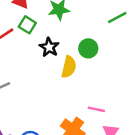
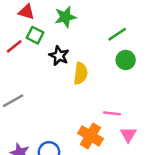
green line: (117, 17) -> (117, 34), moved
green circle: (88, 48) -> (126, 60), moved

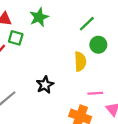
black star: (59, 56) -> (45, 85), moved, turned 30
yellow semicircle: (81, 73) -> (80, 61), moved

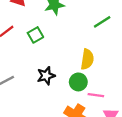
green square: (16, 38) -> (35, 35), moved, turned 32
green circle: (98, 45) -> (78, 82), moved

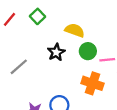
yellow semicircle: (87, 59) -> (75, 30), moved, turned -66

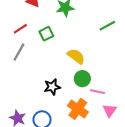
black star: (56, 52) -> (52, 87), moved
gray line: (19, 67) -> (19, 52), moved, turned -36

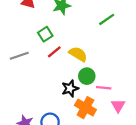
red line: (20, 29) -> (54, 52), moved
gray line: (19, 52) -> (19, 56), turned 48
black star: (52, 87) -> (70, 88), moved

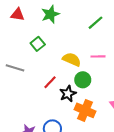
red line: (54, 52) -> (50, 82), moved
gray line: (19, 56) -> (15, 68), turned 42
pink line: (104, 88) -> (98, 56), moved

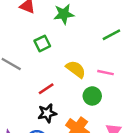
green circle: (83, 80) -> (92, 96), moved
black star: (68, 94) -> (47, 113), moved

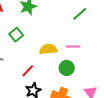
green line: (111, 35) -> (80, 14), moved
yellow semicircle: (76, 69) -> (48, 49), turned -30

